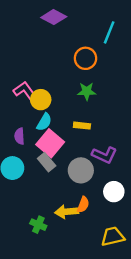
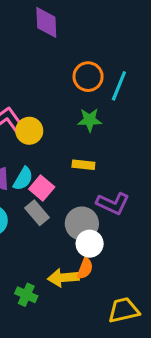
purple diamond: (54, 17) -> (46, 22), turned 60
cyan line: (109, 32) -> (119, 86), moved
cyan semicircle: (44, 122) -> (23, 179), moved
pink square: (50, 143) -> (42, 188), size x0.7
white circle: (114, 192) -> (90, 244), moved

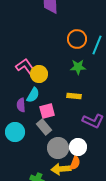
cyan semicircle: (23, 179) -> (33, 95), moved
pink square: (42, 188) -> (47, 111), turned 35
gray circle: (82, 224) -> (58, 148), moved

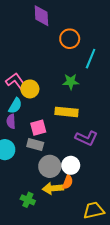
orange circle: (77, 39) -> (70, 39), moved
cyan semicircle: (33, 95) -> (15, 106), moved
yellow rectangle: (74, 96) -> (67, 112), size x1.5
gray rectangle: (44, 127) -> (35, 144), turned -35

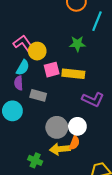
pink square: (38, 128) -> (52, 70), moved
gray rectangle: (35, 144) -> (38, 95), moved

